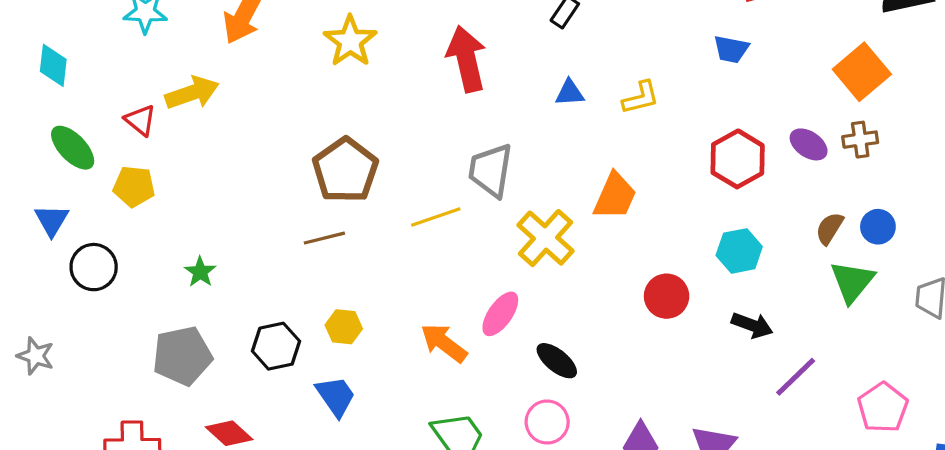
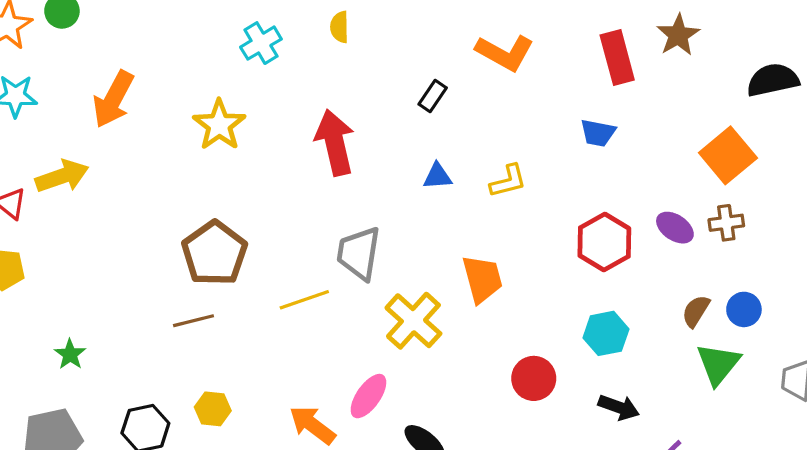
orange trapezoid: (615, 196) -> (482, 279), turned -39

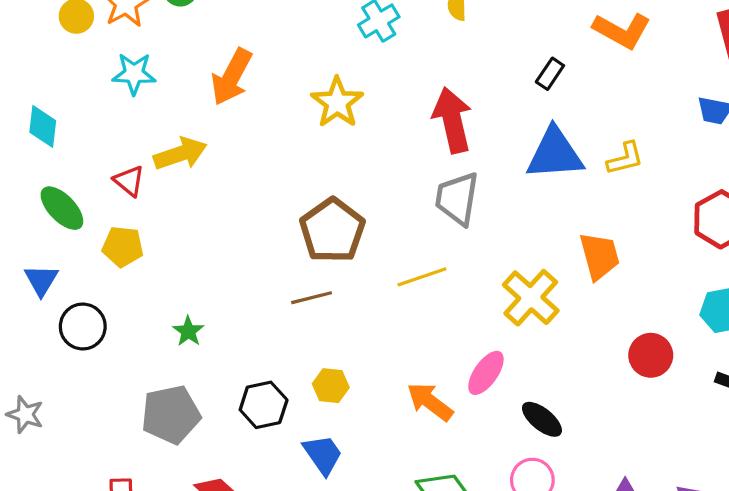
blue triangle: (437, 176) -> (555, 154), size x2.0
gray trapezoid: (359, 253) -> (457, 198), moved

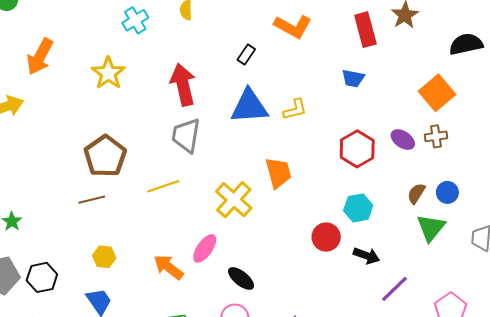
red circle: (651, 355) -> (326, 237), moved
black hexagon: (264, 405) -> (42, 277), moved

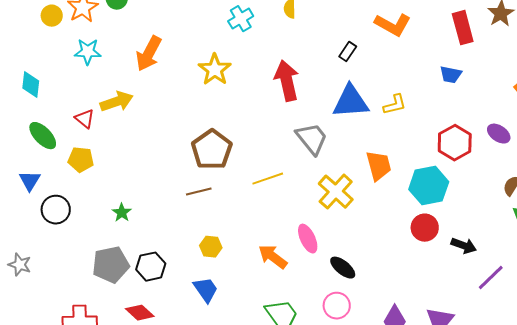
gray trapezoid: (186, 135) -> (312, 139), moved, turned 132
cyan hexagon: (358, 208) -> (429, 186), moved, size x1.4
pink ellipse: (205, 248) -> (308, 239), turned -60

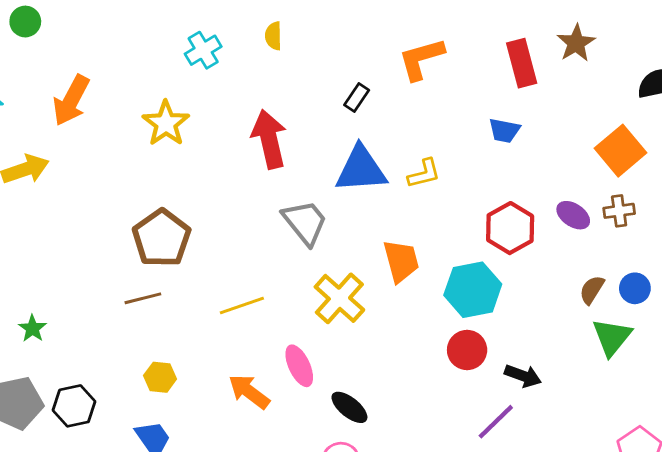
orange L-shape: (393, 25) -> (421, 59), turned 135
yellow line: (268, 179) -> (242, 306), moved
purple line: (491, 278) -> (496, 422), moved

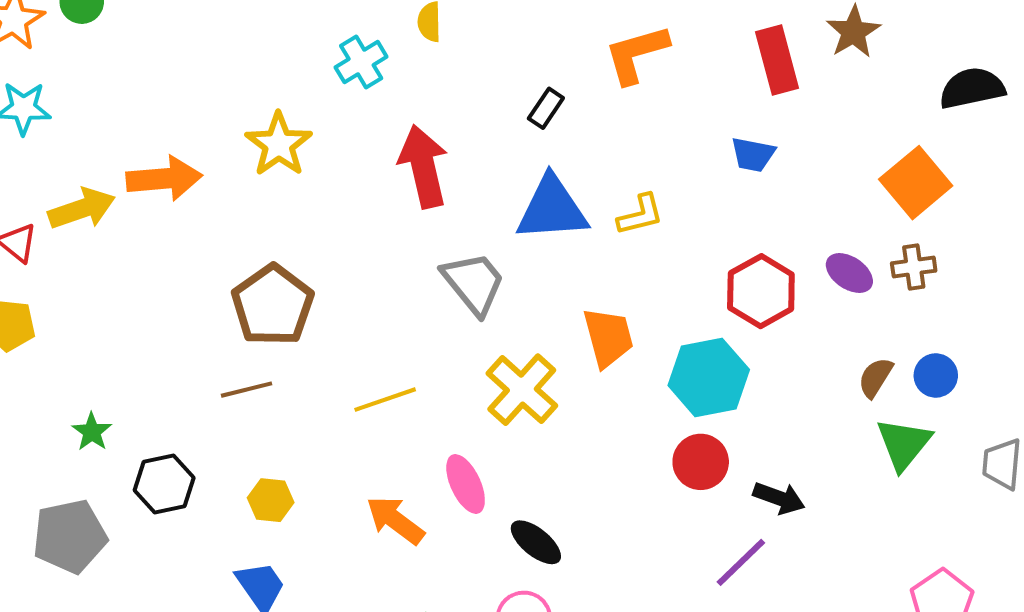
cyan cross: (203, 50) -> (361, 62), moved
orange arrow: (71, 100) -> (164, 179), moved, turned -123
black hexagon: (74, 406) -> (164, 484), moved

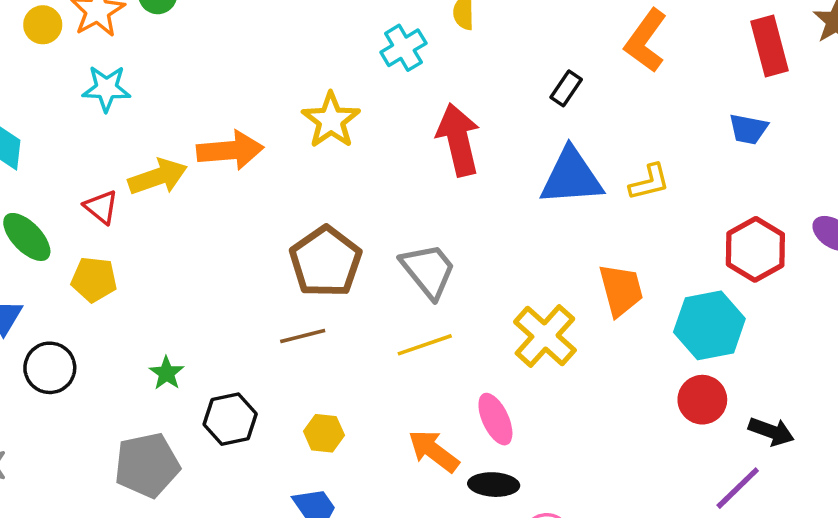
orange L-shape: (636, 54) -> (646, 41), turned -38
gray trapezoid: (474, 283) -> (428, 271), moved
black ellipse: (536, 542) -> (494, 485), moved, turned -36

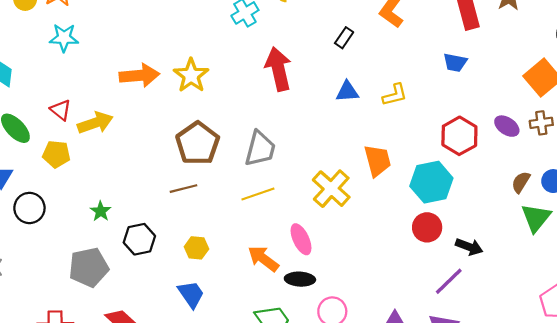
yellow star: (331, 120) -> (191, 75), moved
yellow arrow: (158, 177) -> (95, 123), moved
blue triangle: (571, 177) -> (347, 92), size x0.6
gray trapezoid: (428, 271) -> (260, 149), turned 54

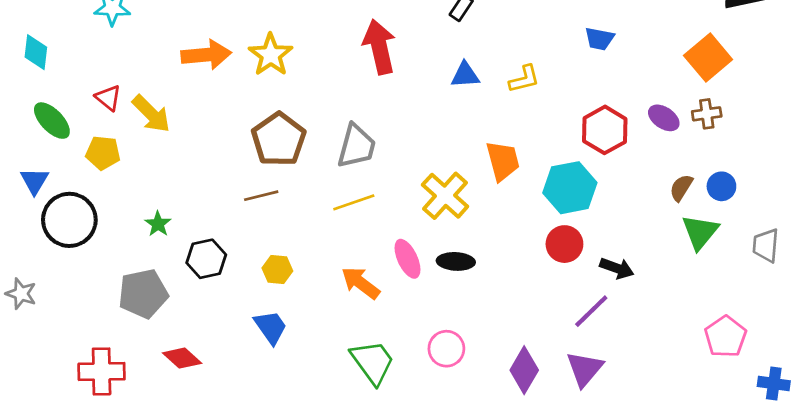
yellow arrow: (95, 123) -> (151, 114), turned 64
black circle: (29, 208) -> (69, 220), size x1.4
black ellipse: (300, 279) -> (456, 261), moved

